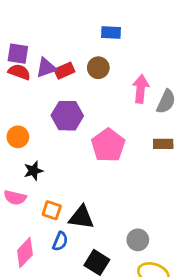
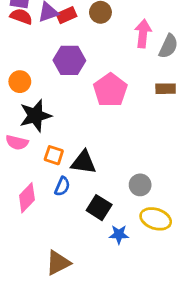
black star: (33, 171) -> (35, 116), size x1.6

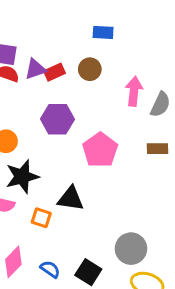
black triangle: (83, 162) -> (71, 199), moved
gray circle: (140, 185) -> (131, 249), size x1.4
blue semicircle: (62, 186) -> (50, 269), moved, turned -78

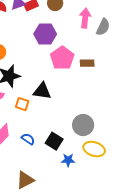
purple hexagon: (57, 119) -> (45, 34), moved
brown rectangle: (157, 149) -> (87, 63), moved

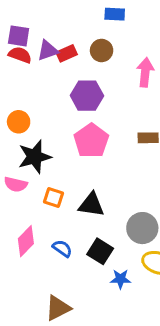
pink pentagon: (62, 58) -> (91, 141), moved
black triangle: (42, 91) -> (91, 205), moved

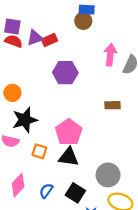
brown circle: (102, 50) -> (83, 21), moved
pink pentagon: (91, 141) -> (69, 132), moved
blue semicircle: (62, 248) -> (46, 191), turned -88

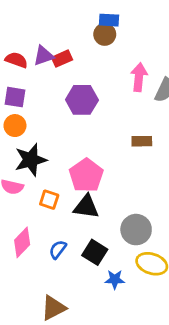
purple square: (12, 27) -> (15, 97), moved

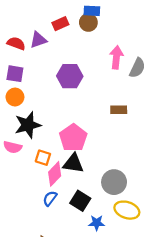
red rectangle: (62, 59) -> (60, 24), moved
pink diamond: (22, 242) -> (55, 174), moved

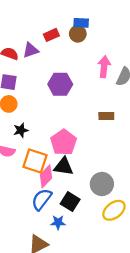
black star: (28, 125) -> (21, 130), size x0.6
orange square: (43, 158) -> (35, 161), size x1.6
blue semicircle: (50, 198) -> (42, 199), size x1.5
yellow ellipse: (127, 210) -> (114, 210), turned -55
blue star: (97, 223) -> (58, 222), moved

